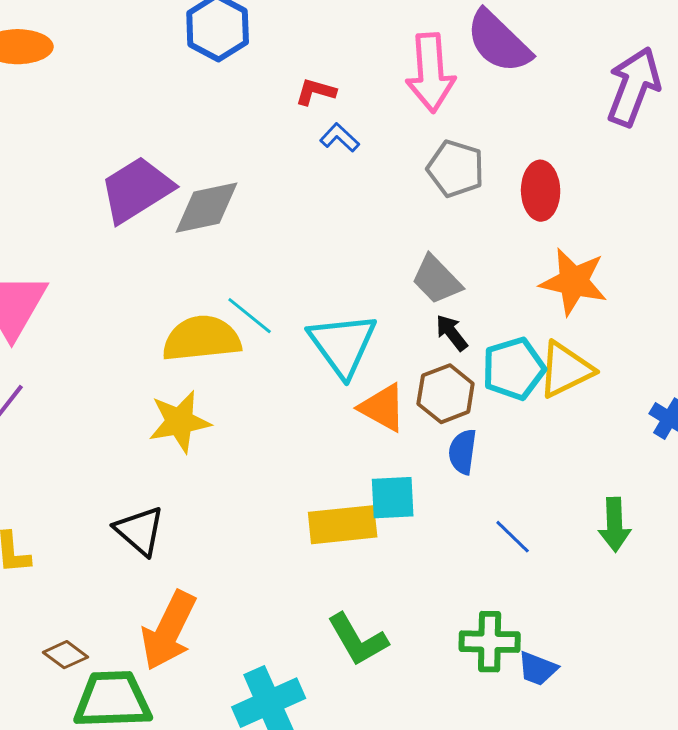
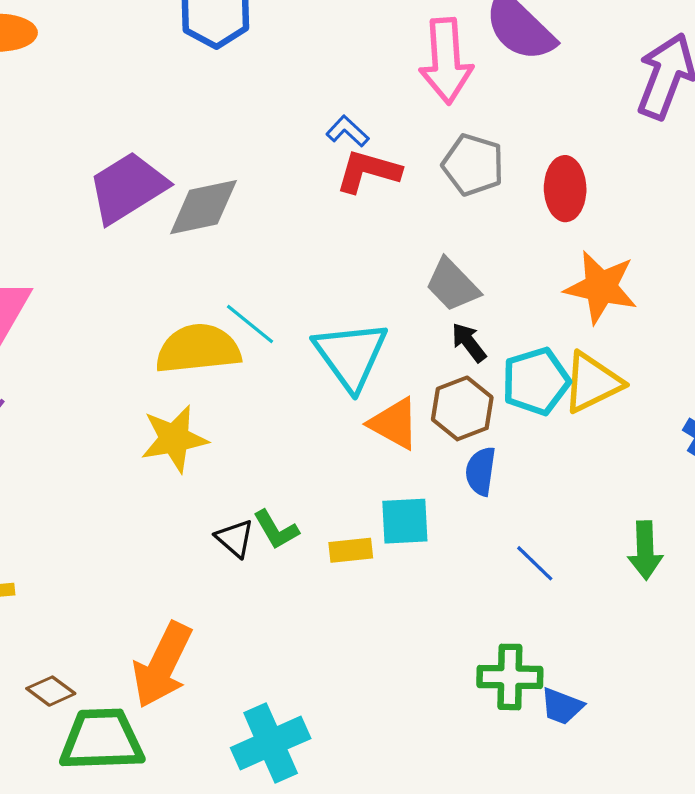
red L-shape: (316, 92) -> (368, 171), moved, size x1.5
yellow rectangle: (343, 525) -> (351, 550), size x0.6
black triangle: (140, 531) -> (235, 538), moved, size x0.7
green L-shape: (358, 640) -> (276, 530), moved, size x0.7

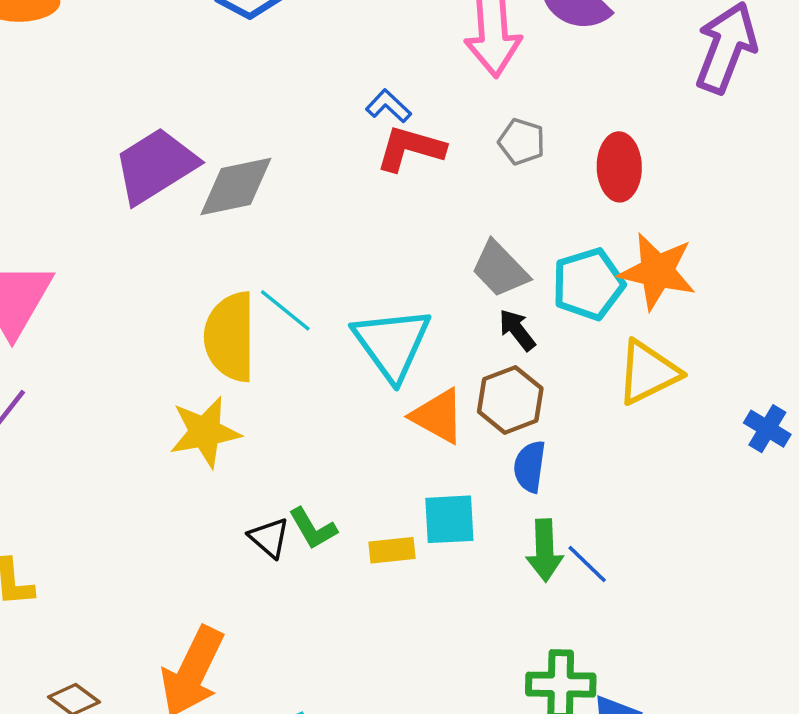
gray pentagon: (473, 165) -> (522, 142), size x0.7
yellow semicircle: (198, 349) -> (230, 337), turned -84
cyan pentagon: (536, 381) -> (588, 284), moved
green arrow: (645, 550) -> (545, 550), moved

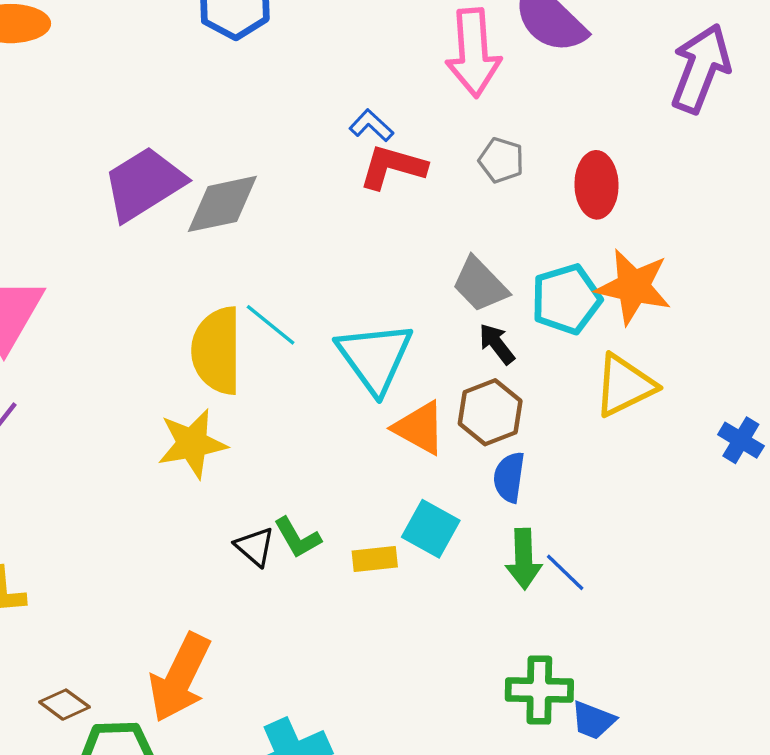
cyan square: (449, 519) -> (431, 529), turned 32

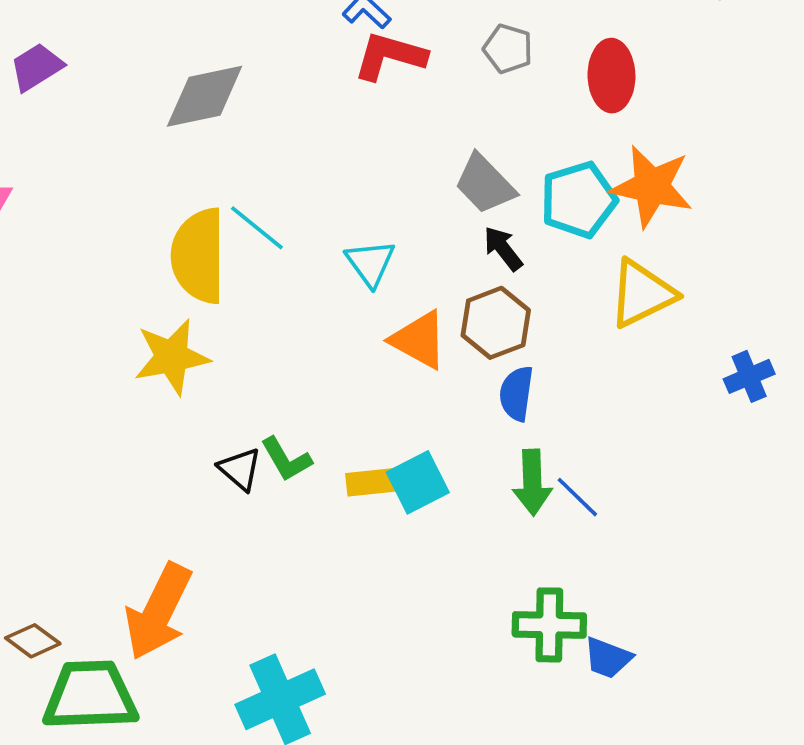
purple trapezoid: (144, 184) -> (36, 67), moved, size x0.6
cyan triangle: (375, 357) -> (370, 263), size x0.6
blue cross: (741, 440) -> (749, 376), moved, turned 36
cyan square: (431, 529) -> (418, 482), moved, turned 34

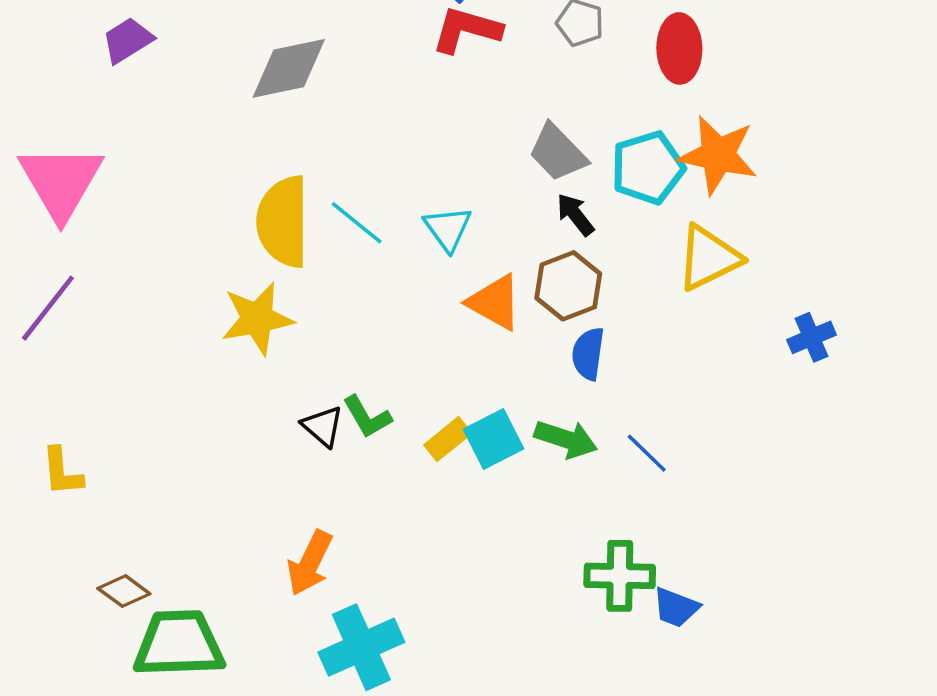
cyan line: (257, 228) -> (357, 223), moved
yellow rectangle: (370, 482) -> (448, 439), turned -33
green arrow: (532, 482) -> (566, 439), moved, turned -70
orange arrow: (158, 612) -> (310, 563), moved, size x0.7

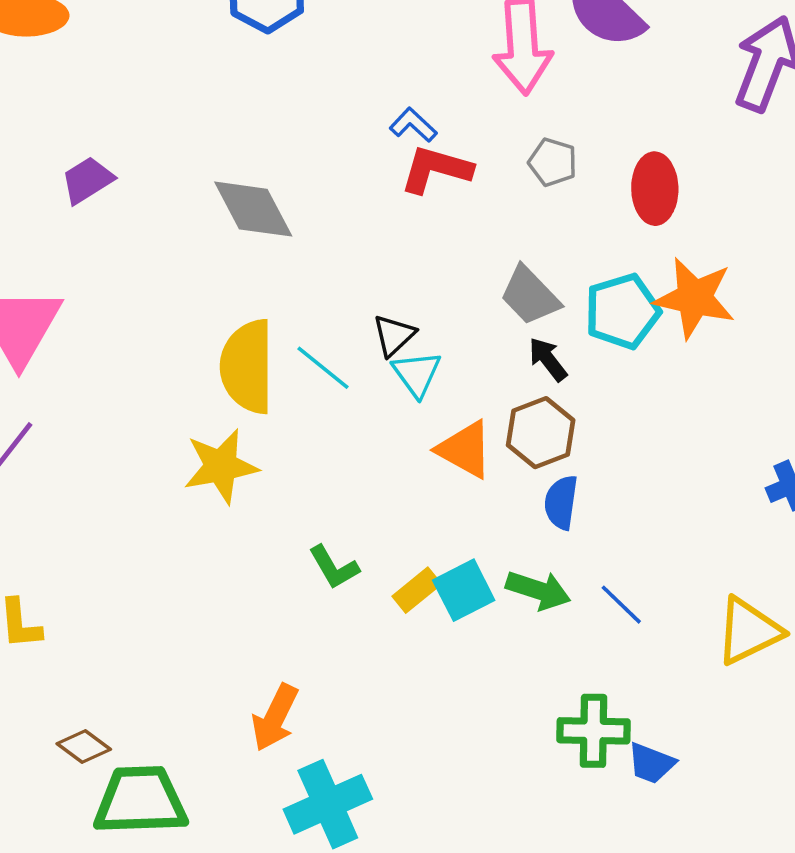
gray diamond: (289, 68) -> (253, 209), turned 74
yellow triangle: (709, 258) -> (749, 631), moved
black triangle: (323, 426) -> (394, 335), moved, turned 36

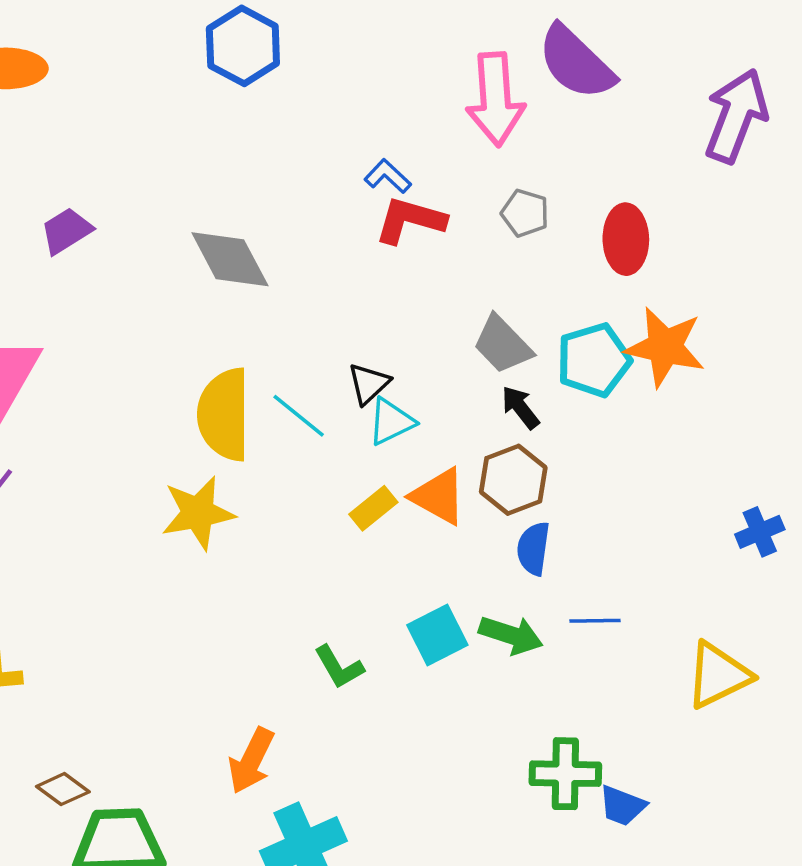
cyan triangle: (417, 374) -> (391, 422), turned 40
green L-shape: (334, 567) -> (339, 667), moved
yellow rectangle: (417, 590) -> (373, 508), moved
blue line: (621, 605) -> (595, 621), moved, turned -45

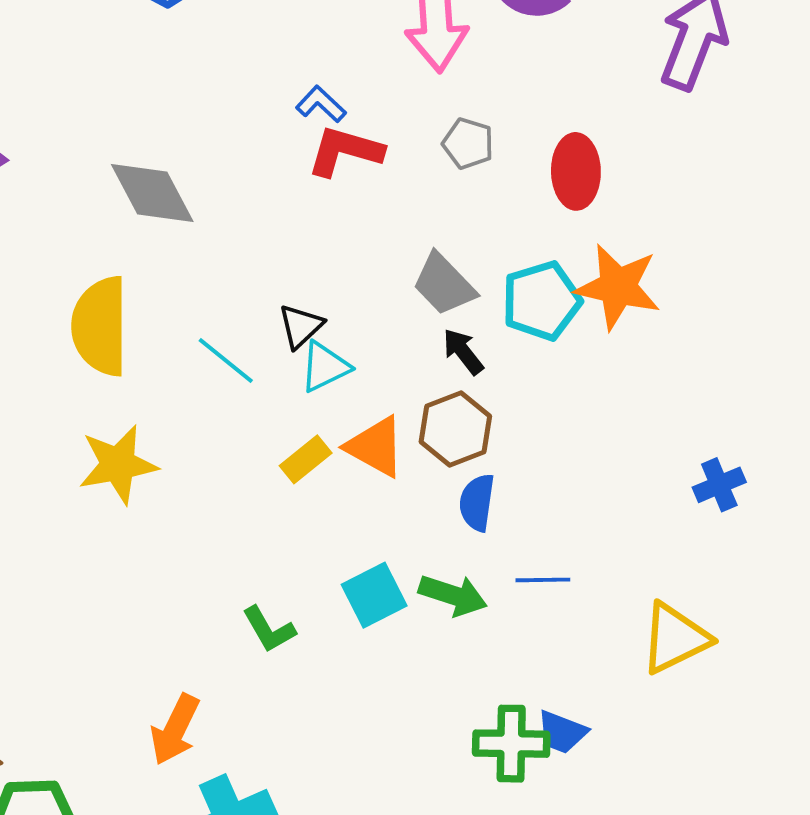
yellow semicircle: (224, 415) -> (100, 326), moved
blue trapezoid: (622, 806) -> (562, 732), moved

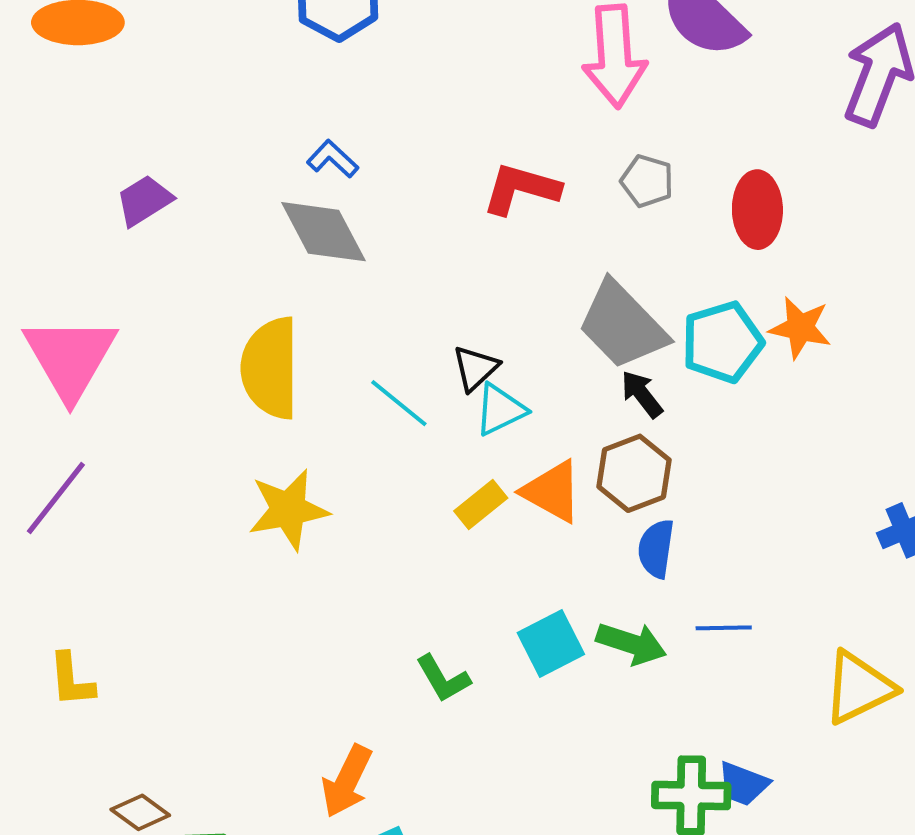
blue L-shape: (321, 104) -> (333, 159), moved
gray trapezoid: (444, 284) -> (622, 325), size x1.4
orange star: (618, 287) -> (800, 328), size x0.7

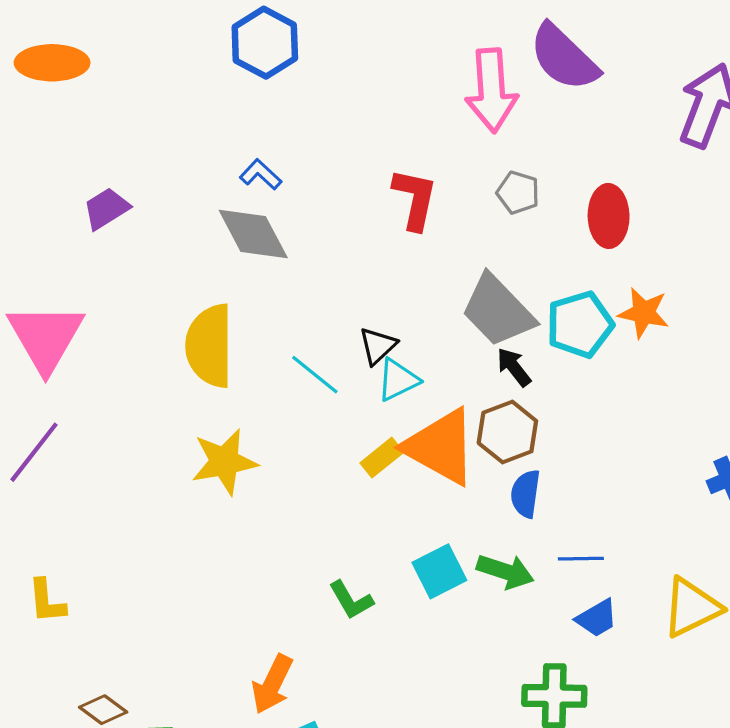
red L-shape: (521, 189) -> (415, 199), turned 86
orange triangle: (552, 491) -> (440, 447), size x1.5
blue trapezoid: (743, 784) -> (597, 618), moved, turned -51

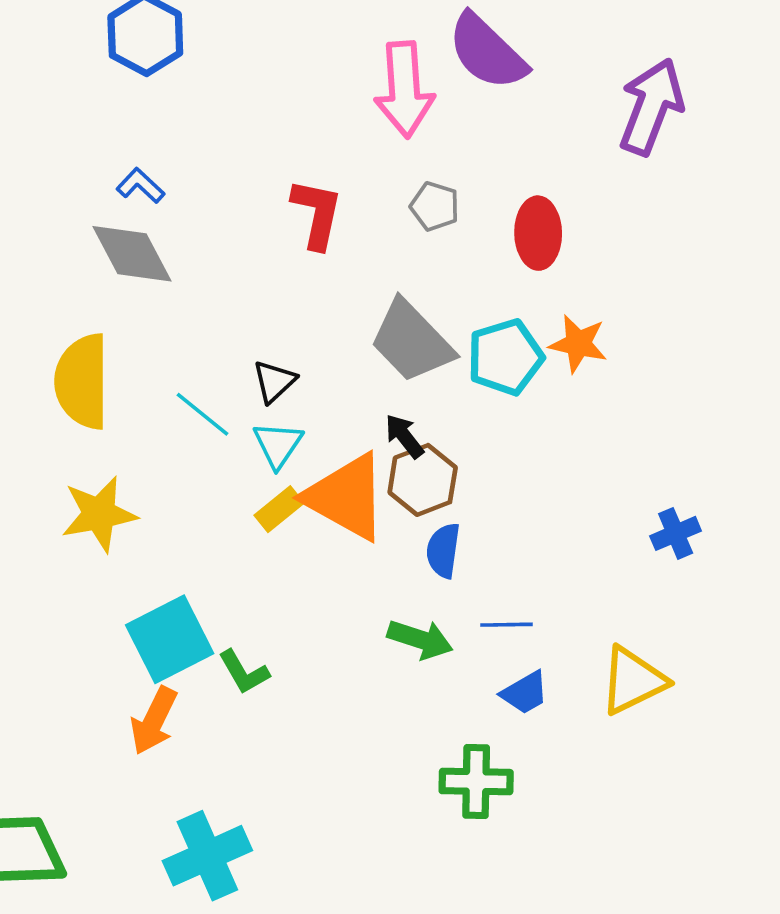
black arrow: (514, 367) -> (404, 436), moved
cyan triangle: (398, 380) -> (278, 445), moved, turned -30
cyan square: (439, 571) -> (170, 639), moved, size x1.4
orange arrow: (272, 684) -> (154, 721), moved

